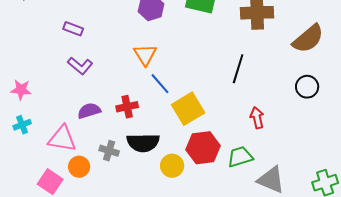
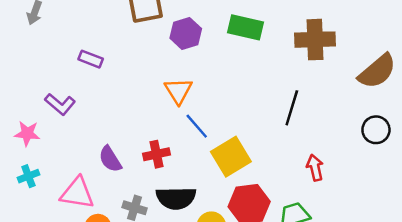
purple L-shape: (80, 66) -> (60, 104), moved
purple semicircle: (89, 111) -> (110, 159), turned -105

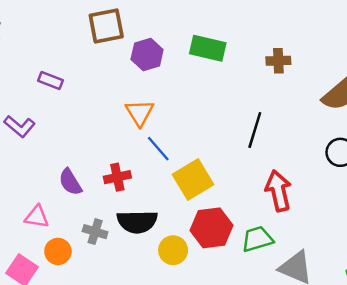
brown cross: (315, 40) -> (278, 61), size x0.6
red arrow: (315, 168) -> (278, 191), size x1.5
pink triangle: (77, 193) -> (37, 217), size x0.7

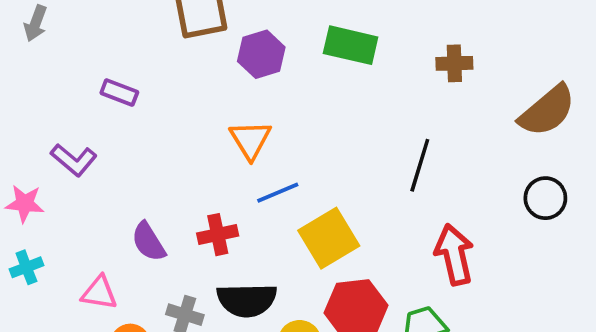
blue line: (158, 149) -> (278, 193), turned -72

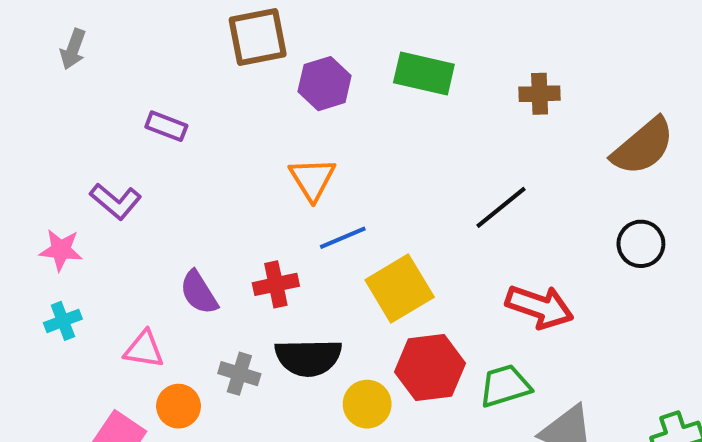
black line: (420, 165) -> (501, 207), turned 34
red arrow: (454, 255) -> (540, 307), turned 122

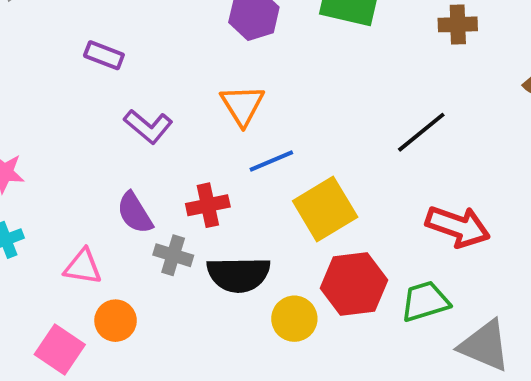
purple L-shape: (116, 201) -> (148, 126), moved
gray cross: (239, 374) -> (173, 255), moved

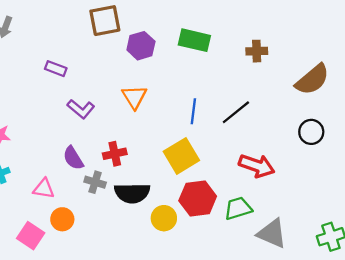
blue line: (271, 161) -> (193, 111), moved, turned -60

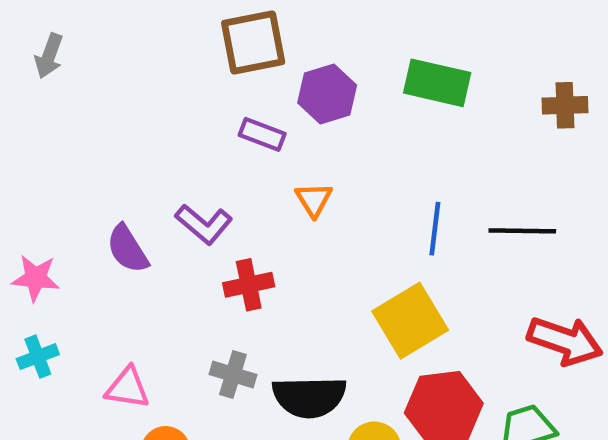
purple rectangle: (56, 69) -> (262, 134), moved
orange triangle: (134, 97) -> (314, 199), size x0.7
black line: (236, 112) -> (522, 231), turned 40
red cross: (115, 154) -> (249, 285), moved
purple semicircle: (73, 158) -> (128, 249), moved

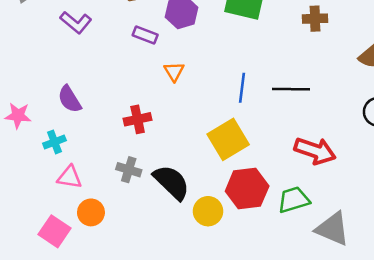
purple L-shape: (204, 224) -> (76, 22), moved
cyan cross: (38, 357) -> (54, 142), moved
black semicircle: (309, 397) -> (172, 182), turned -135

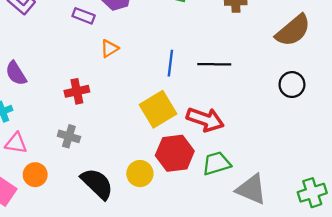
orange triangle: (174, 71) -> (109, 48), turned 30
red arrow: (315, 151) -> (205, 119), moved
black semicircle: (172, 182) -> (97, 184), moved

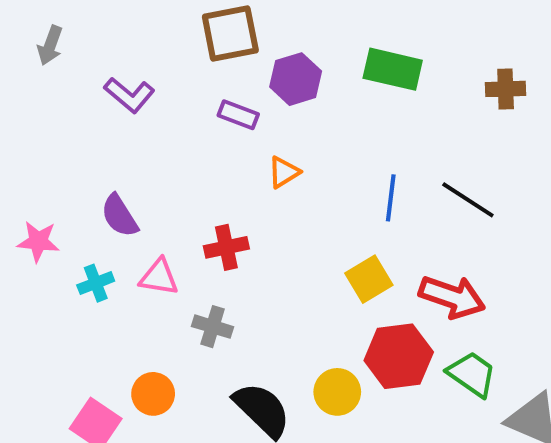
black line: (214, 64) -> (468, 200), turned 32
yellow square: (158, 109) -> (369, 279), size x0.7
pink triangle: (16, 143) -> (159, 277), moved
green trapezoid: (216, 163) -> (472, 374), turned 52

